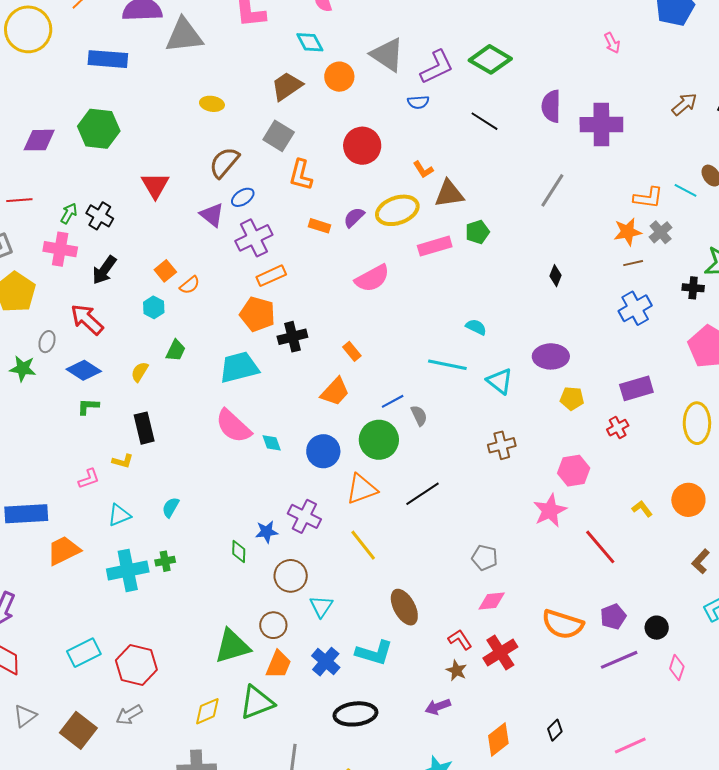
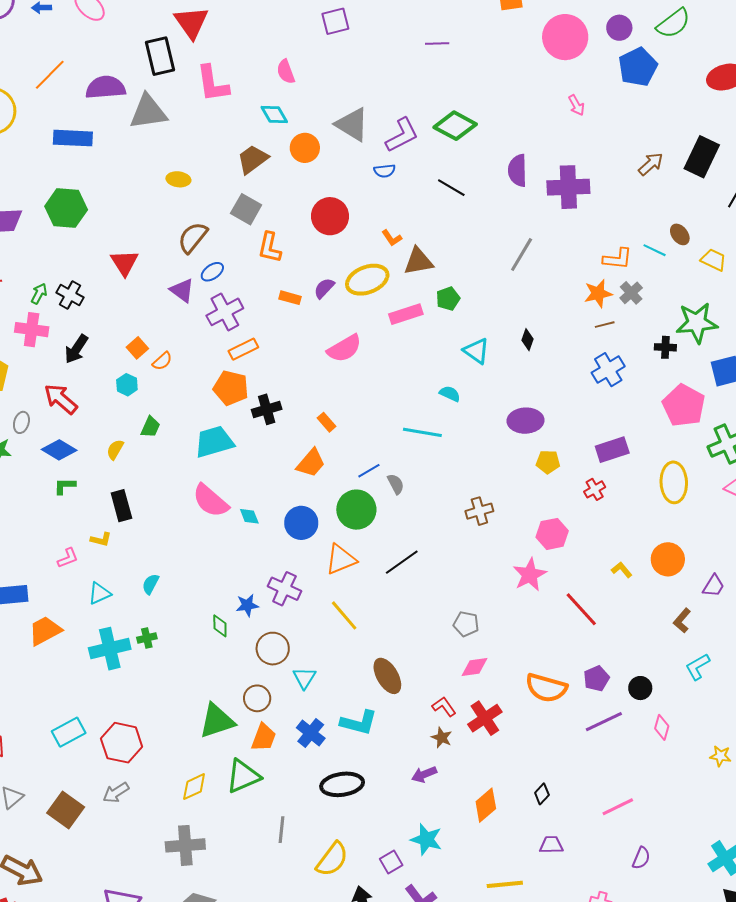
cyan triangle: (500, 381) -> (476, 351), moved

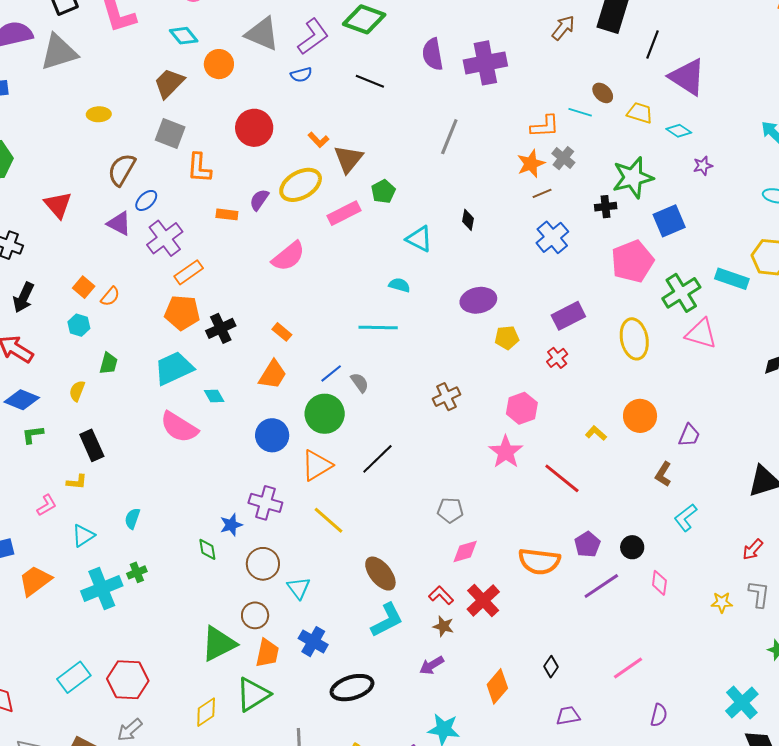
brown triangle: (418, 261) -> (348, 159), turned -32
pink pentagon: (684, 406) -> (632, 261), turned 30
cyan diamond: (249, 516) -> (214, 396), moved
cyan L-shape: (359, 723) -> (387, 620), moved, turned -33

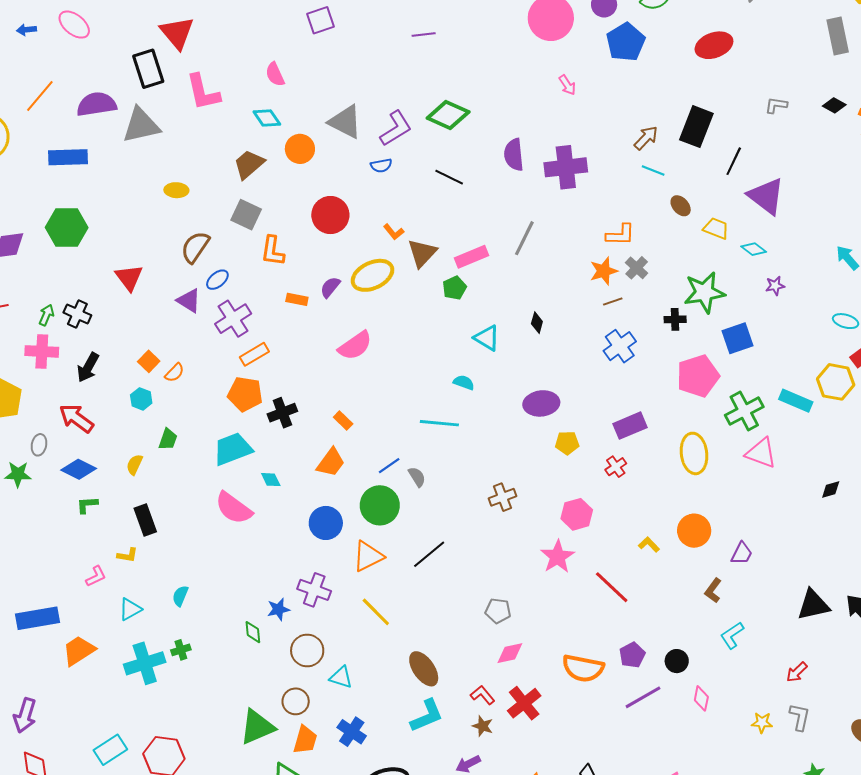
cyan line: (580, 112) -> (653, 171), moved
pink rectangle: (344, 213) -> (471, 257), moved
cyan triangle: (299, 588) -> (341, 677), turned -40

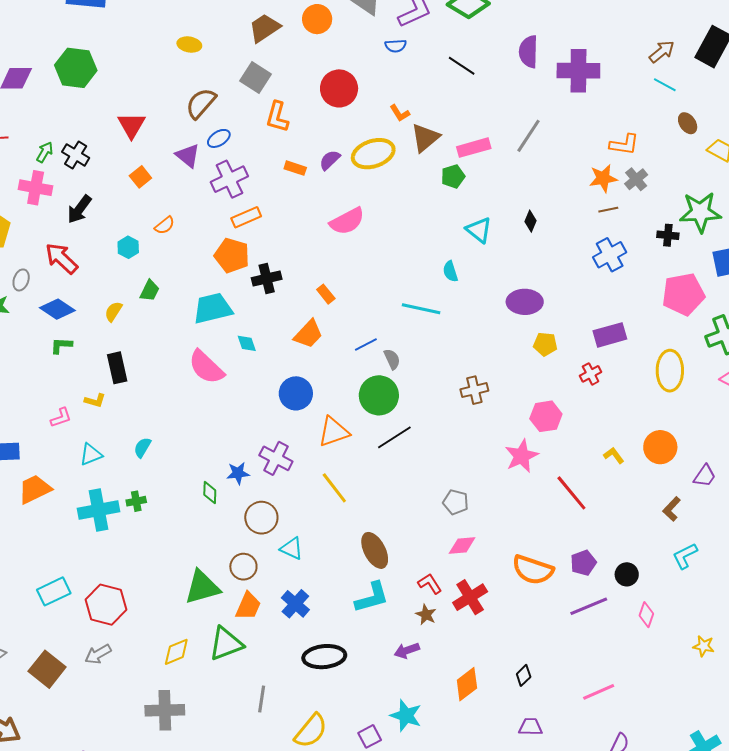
orange square: (149, 361) -> (140, 177), moved
cyan semicircle: (464, 383) -> (450, 271), turned -135
green circle: (380, 505) -> (379, 395), moved

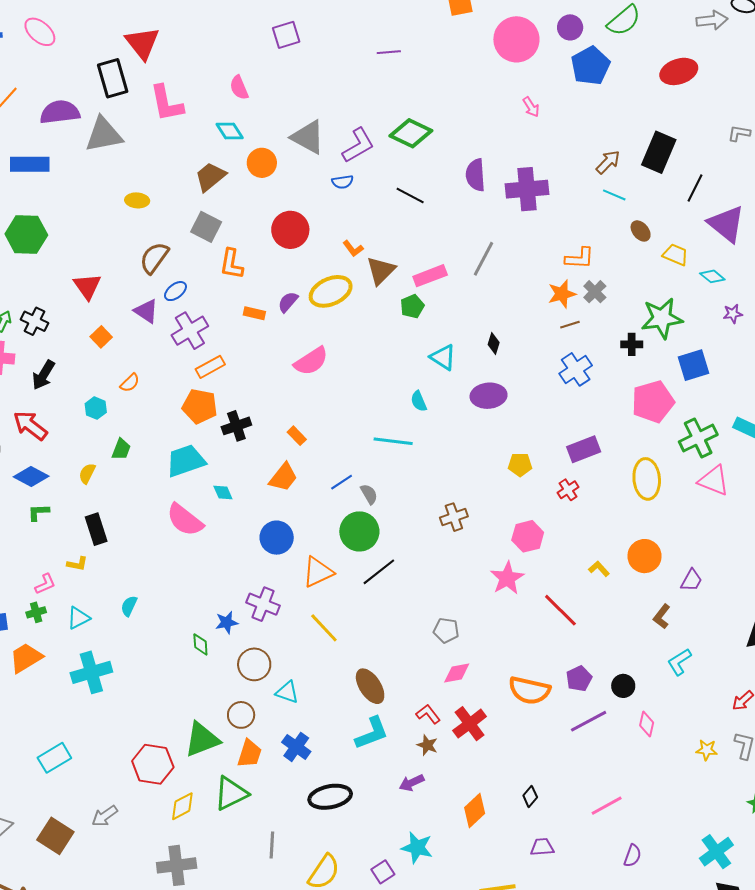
purple ellipse: (525, 302) -> (489, 396), moved
green cross: (136, 501) -> (36, 612), moved
red hexagon: (106, 605) -> (153, 764), moved

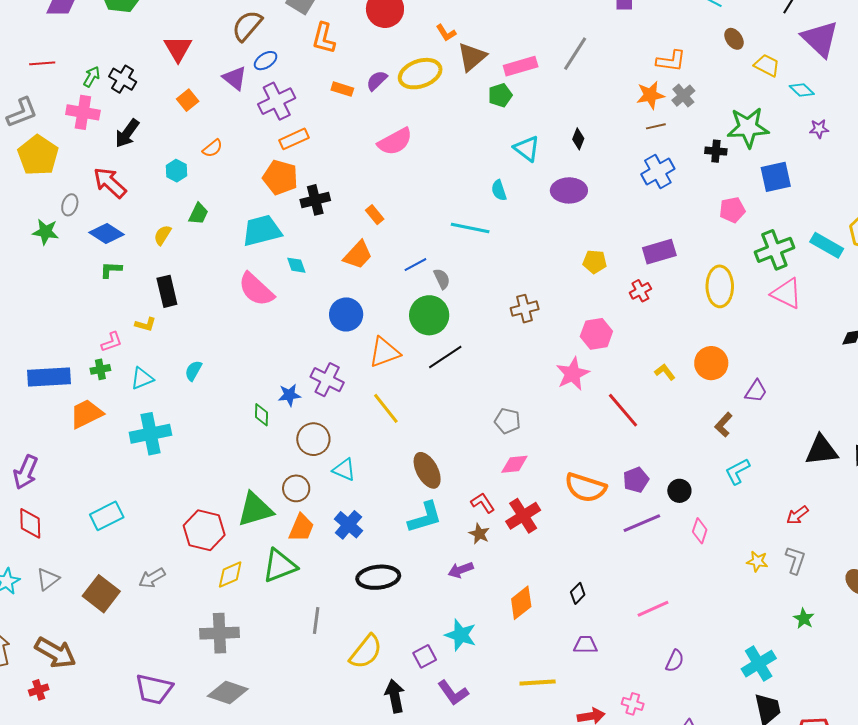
pink pentagon: (653, 402) -> (732, 210), size x0.6

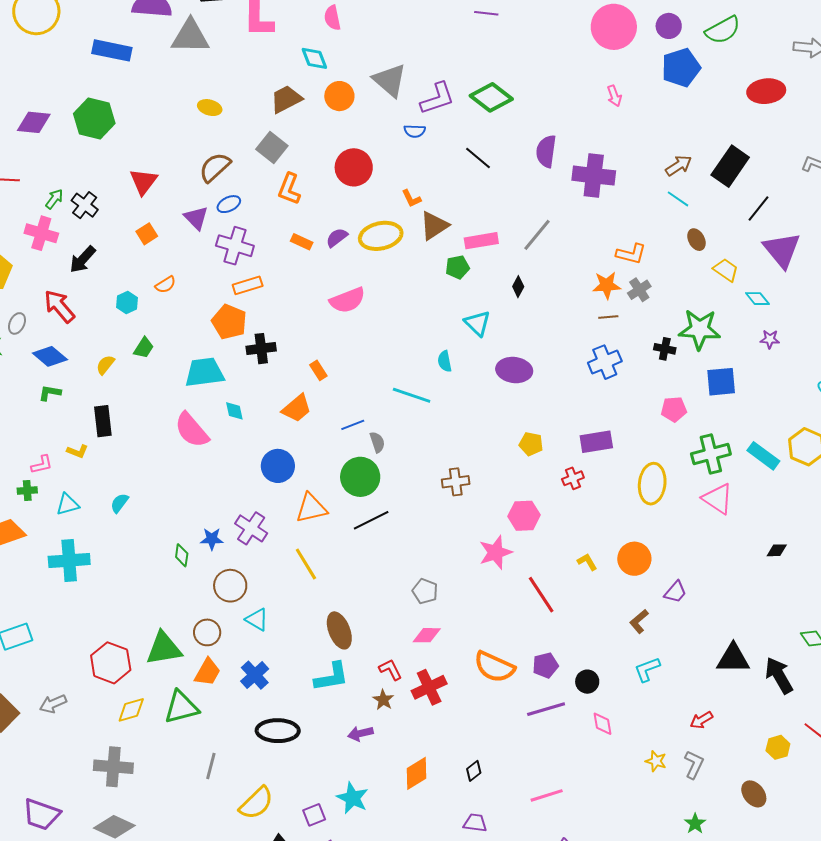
purple cross: (277, 101) -> (235, 246), turned 36
black diamond: (578, 139) -> (518, 287), moved
pink diamond: (700, 531) -> (602, 724), turned -35

